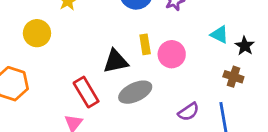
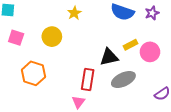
yellow rectangle: (145, 44) -> (131, 45), turned 72
red rectangle: (86, 92) -> (88, 80), turned 40

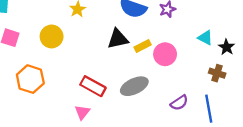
black triangle: (109, 57) -> (118, 39), moved
red rectangle: (88, 80) -> (93, 86), turned -70

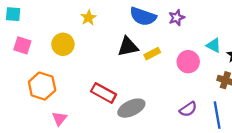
pink circle: (165, 54) -> (188, 62), moved
gray ellipse: (134, 86) -> (131, 108), moved
pink triangle: (82, 112) -> (59, 118), moved

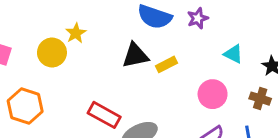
yellow star: (88, 18) -> (76, 33), moved
cyan triangle: (214, 45) -> (233, 54), moved
pink circle: (188, 62) -> (213, 94), moved

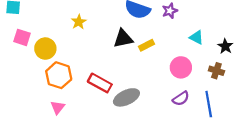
yellow circle: (52, 52) -> (45, 49), moved
orange hexagon: (25, 106) -> (59, 75), moved

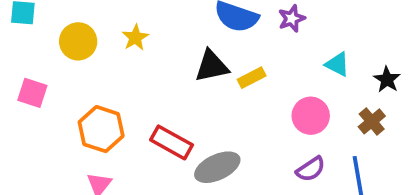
pink square: (22, 37) -> (32, 93), moved
yellow circle: (45, 49) -> (78, 41), moved
brown cross: (216, 71) -> (372, 121), turned 32

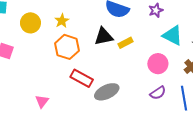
purple star: (292, 19) -> (156, 10), moved
cyan triangle: (337, 64) -> (173, 35), size x1.5
orange hexagon: (101, 129) -> (67, 47), moved

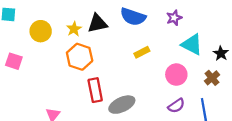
black triangle: (104, 36) -> (97, 23), moved
red rectangle: (82, 78) -> (95, 90), turned 50

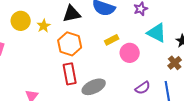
yellow star: (74, 29) -> (44, 26), moved
orange hexagon: (80, 57) -> (70, 44), moved
pink circle: (176, 75) -> (130, 53), moved

